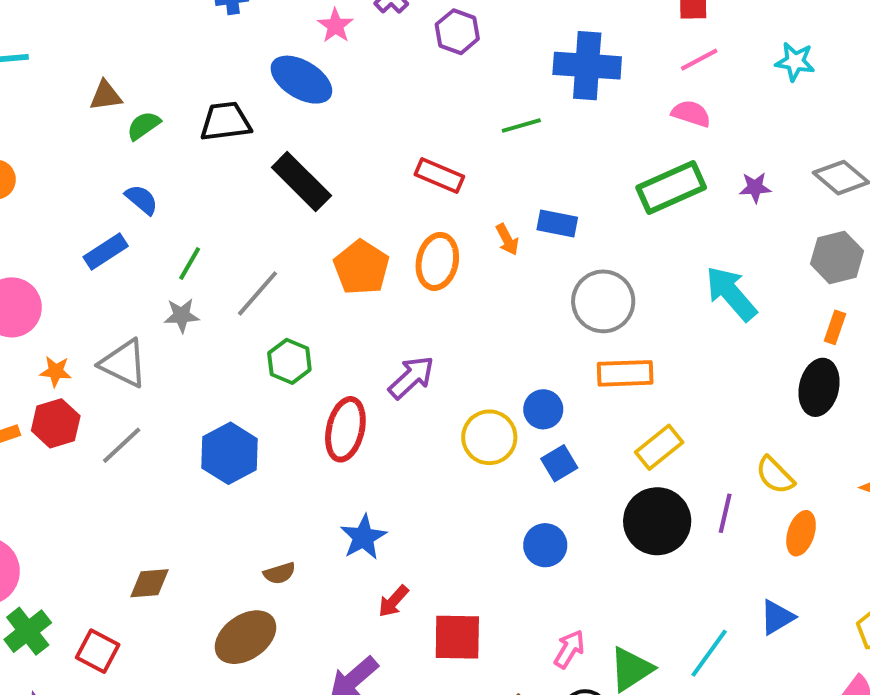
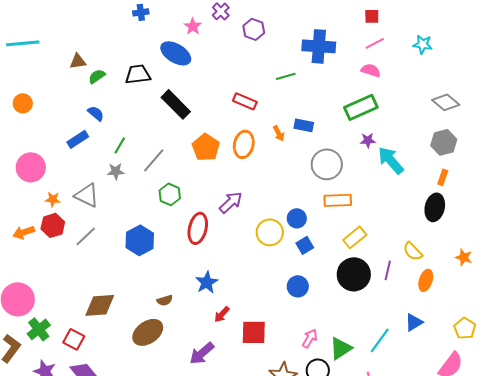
purple star: (755, 188) -> (368, 140), moved
brown diamond: (150, 583) -> (100, 305), size x1.5

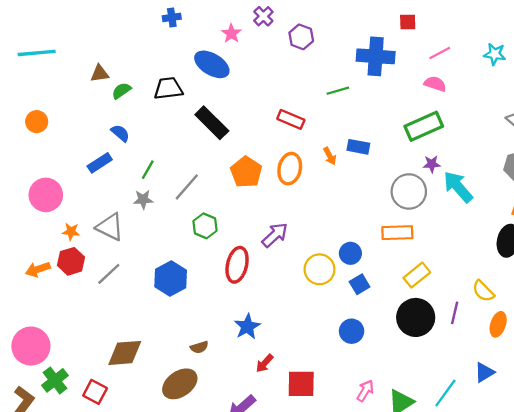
red square: (372, 16) -> (408, 22), moved
gray circle: (327, 164) -> (409, 191), moved

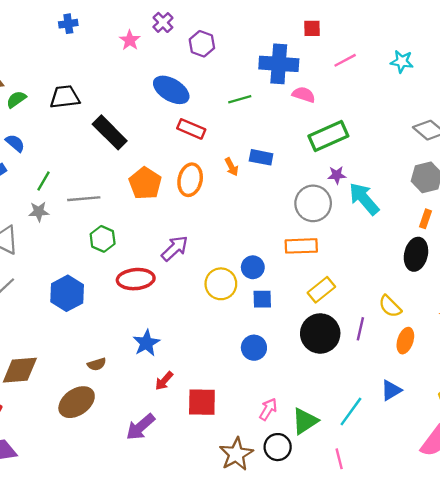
blue ellipse: (212, 64) -> (171, 90), moved
pink semicircle: (435, 84) -> (304, 95), moved
gray line: (187, 187) -> (84, 199), turned 44
red ellipse: (237, 265) -> (136, 279), turned 72
blue square: (360, 284) -> (262, 299), turned 30

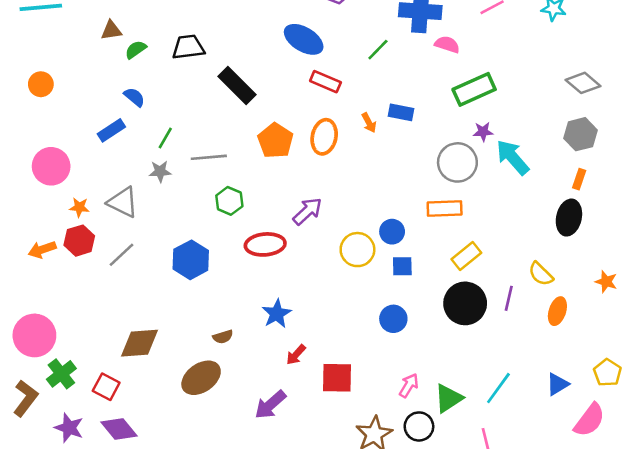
green line: (240, 99) -> (378, 50), turned -30
blue triangle: (391, 390) -> (557, 384), moved

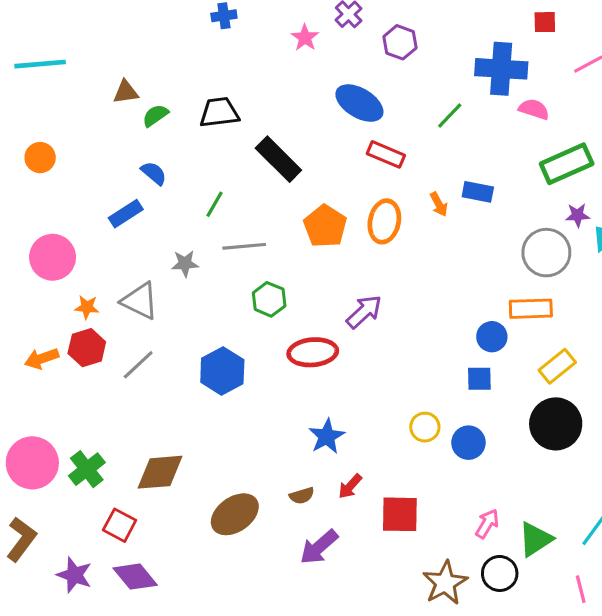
green line: (165, 138) -> (215, 204), moved
blue circle: (392, 232) -> (492, 337), moved
yellow circle: (357, 250) -> (425, 427), moved, size x0.7
brown semicircle: (223, 337) -> (302, 496), moved
green cross: (61, 374) -> (87, 469), moved

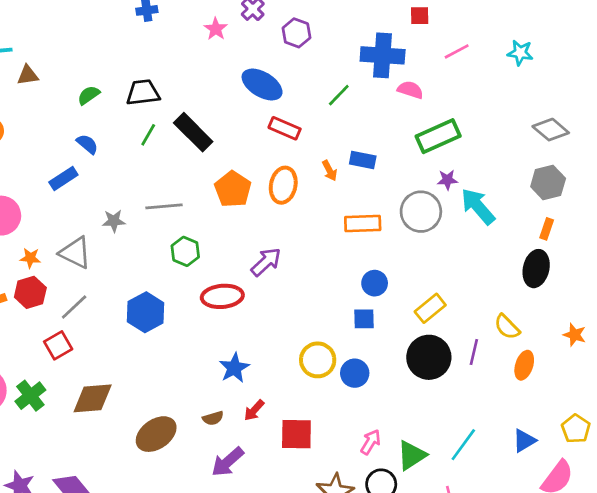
brown triangle: (126, 92) -> (28, 75), moved
green line: (215, 204) -> (148, 135), moved
orange rectangle: (531, 309) -> (363, 224), moved
yellow circle: (425, 427) -> (318, 360), size x1.4
red square: (120, 525) -> (58, 345), moved, turned 32

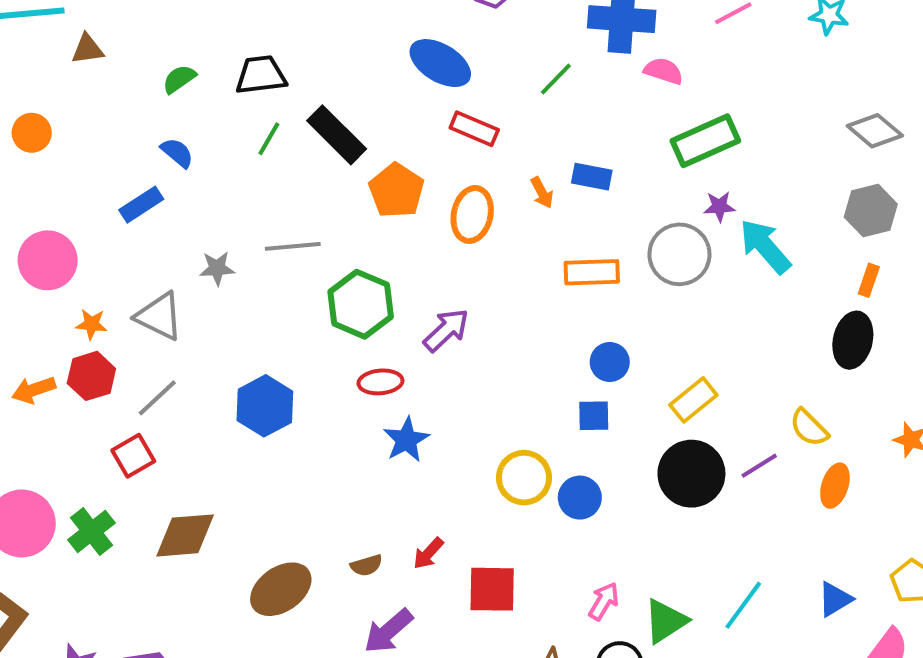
orange pentagon: (233, 189) -> (396, 191), moved
green hexagon: (185, 251) -> (361, 304), moved, size x1.5
red ellipse: (222, 296) -> (380, 382), size x0.7
purple line: (474, 352) -> (759, 466), turned 45
blue star: (234, 368) -> (406, 440), moved

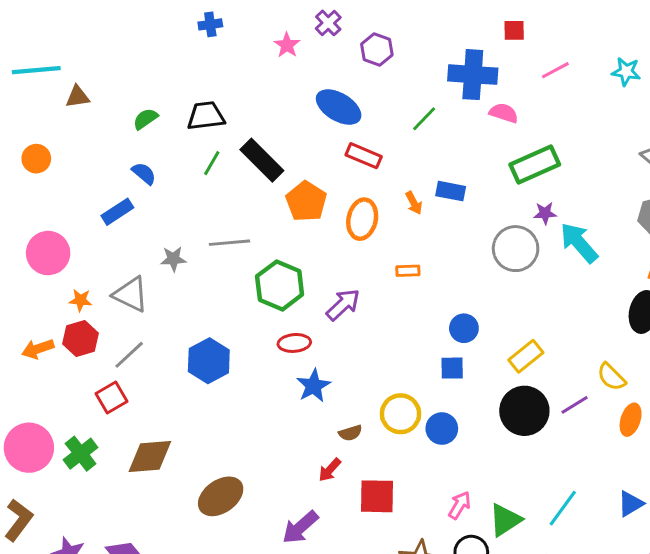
orange rectangle: (592, 272) -> (408, 271), moved, size x0.6
brown semicircle: (367, 565) -> (350, 433), moved

